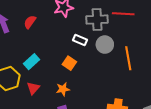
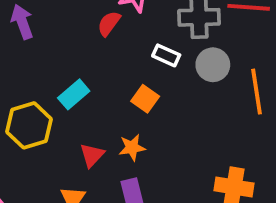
red semicircle: (30, 22) -> (109, 23), moved
red triangle: (33, 88) -> (92, 155), moved

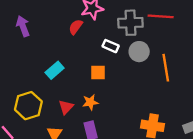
orange square: (145, 99) -> (98, 73), turned -35
yellow hexagon: (29, 125) -> (28, 106), moved

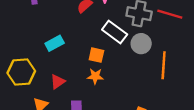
white rectangle: (111, 46) -> (115, 32), size x1.5
orange star: (90, 102) -> (95, 76), moved

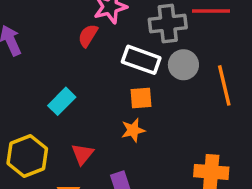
orange square: (96, 55) -> (141, 98), moved

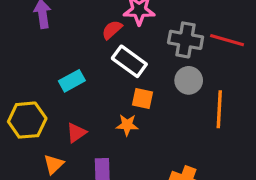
white rectangle: (141, 60) -> (129, 61), moved

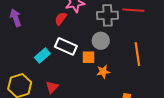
white rectangle: (129, 61) -> (66, 46), moved
gray circle: (189, 80) -> (101, 41), moved
orange star: (127, 125) -> (103, 72), moved

